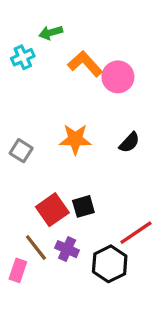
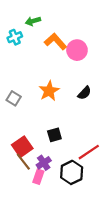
orange star: (75, 139) -> (49, 91), turned -30
red square: (52, 210) -> (22, 147), moved
purple cross: (67, 249) -> (44, 163), turned 32
pink rectangle: (18, 270) -> (38, 177), moved

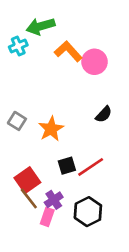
green arrow: (33, 21) -> (41, 26), size x1.5
orange star: (49, 91) -> (51, 129), moved
red line: (89, 152) -> (91, 167), moved

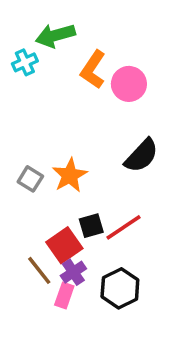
orange L-shape: (68, 51) -> (93, 70), turned -104
black semicircle: (104, 114) -> (141, 156), size x1.5
gray square: (17, 121) -> (30, 179), moved
red square: (27, 180) -> (64, 245), moved

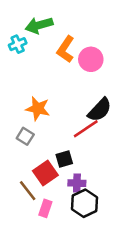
orange star: (70, 175) -> (38, 109), moved, turned -30
gray square: (30, 179) -> (25, 136), moved
red line: (124, 227) -> (86, 129), moved
purple cross: (73, 272) -> (77, 183), moved, turned 36

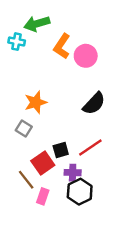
cyan cross: (18, 44) -> (17, 42), turned 35
orange star: (38, 109) -> (36, 102), turned -30
red line: (86, 129) -> (90, 148), moved

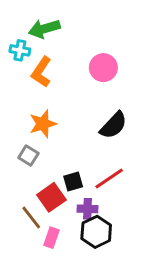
orange L-shape: (62, 46) -> (41, 72), moved

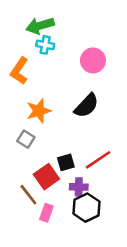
cyan cross: (20, 50) -> (45, 45), moved
orange L-shape: (41, 72) -> (19, 71), moved
black semicircle: (113, 125) -> (86, 106), moved

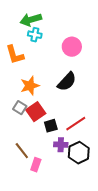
orange L-shape: (19, 71) -> (15, 55), turned -50
red square: (46, 177) -> (36, 112), moved
black hexagon: (86, 208) -> (79, 153), moved

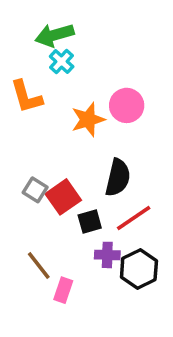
cyan cross: (35, 35) -> (62, 61), turned 32
pink circle: (72, 47) -> (127, 105), moved
black semicircle: (67, 82) -> (118, 178), moved, turned -30
orange star: (30, 86) -> (88, 120), moved

